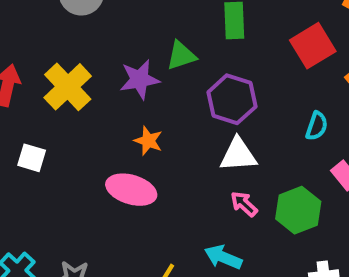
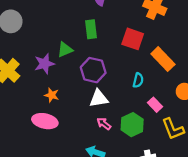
red square: (313, 46) -> (133, 39), turned -35

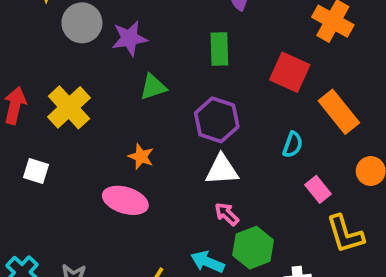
green triangle: (65, 50) -> (153, 87), moved
purple star: (44, 64) -> (129, 38), moved
green hexagon: (132, 125) -> (253, 248), moved

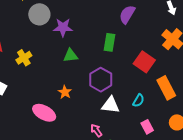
yellow cross: (69, 107) -> (24, 58), size x0.7
orange star: (141, 157) -> (65, 92), moved
white triangle: (222, 170) -> (111, 105), moved

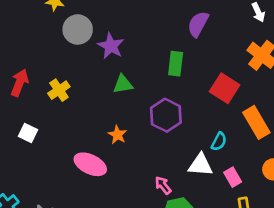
purple star: (63, 27) -> (111, 46), turned 30
white triangle: (111, 105) -> (201, 165), moved

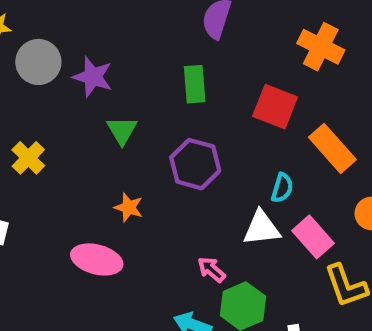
green triangle: (123, 84) -> (122, 130), turned -40
pink rectangle: (233, 177) -> (313, 237), size x1.4

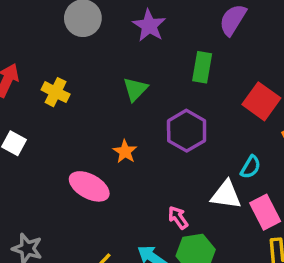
purple star: (93, 77) -> (149, 26), moved
yellow cross: (28, 158) -> (56, 92), turned -32

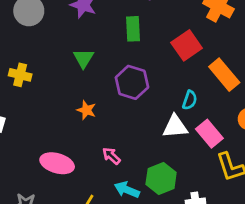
red square: (261, 101) -> (187, 45), turned 32
pink ellipse: (89, 186) -> (57, 163), moved
pink arrow: (178, 218) -> (111, 156), moved

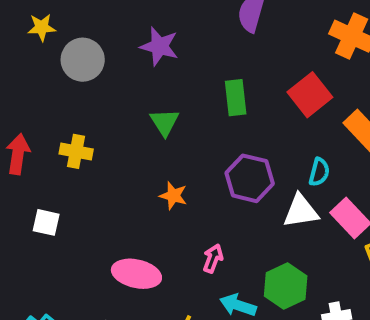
green rectangle: (133, 29) -> (236, 98), moved
purple hexagon: (132, 82) -> (250, 178), moved
pink arrow: (111, 156) -> (213, 258), turned 72

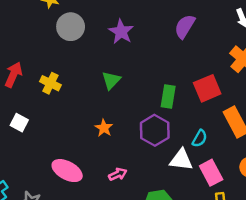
green rectangle: (236, 98) -> (168, 97), moved
pink arrow: (213, 258) -> (118, 174), turned 30

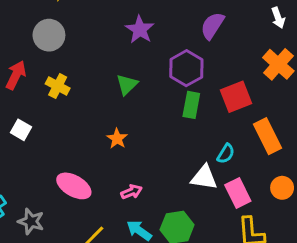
gray circle: (71, 27) -> (49, 35), moved
purple hexagon: (155, 130) -> (186, 68), moved

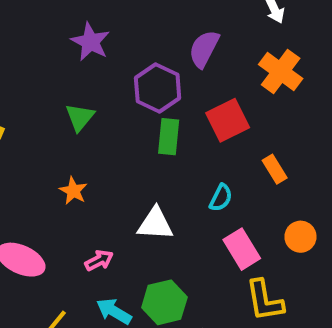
purple semicircle: (212, 26) -> (204, 49), moved
orange rectangle: (267, 136) -> (275, 169), size x0.6
white triangle: (204, 177) -> (155, 224), moved

